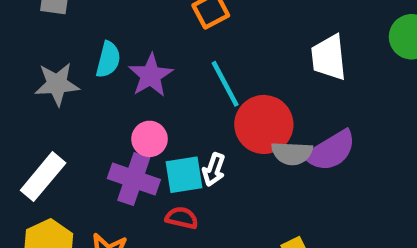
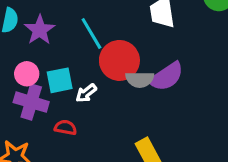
pink circle: (150, 139) -> (27, 74), moved
white arrow: (214, 170) -> (86, 93), turned 35
cyan square: (184, 175) -> (60, 80), moved

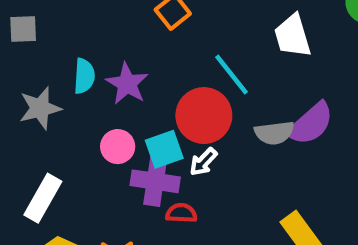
cyan line: (91, 34) -> (232, 75), moved
red circle: (119, 60) -> (204, 116), moved
purple cross: (31, 102) -> (155, 181), moved

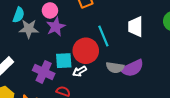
cyan semicircle: (84, 76) -> (19, 15), moved
gray star: (40, 108) -> (29, 29), moved
pink circle: (118, 147) -> (50, 10), moved
purple cross: (155, 181) -> (44, 72), moved

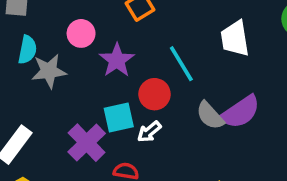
purple star: (56, 27) -> (117, 60), moved
red circle: (86, 51) -> (155, 94), size x0.7
gray semicircle: (115, 67) -> (210, 116), turned 48
purple cross: (44, 72) -> (87, 143), turned 30

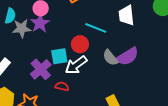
purple star: (117, 60) -> (40, 23), moved
cyan line: (181, 64) -> (96, 28), turned -40
white arrow: (149, 132) -> (76, 65), size x1.6

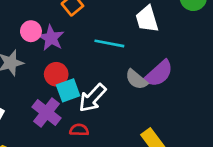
purple star: (40, 23) -> (51, 38), moved
red circle: (80, 44) -> (56, 74), moved

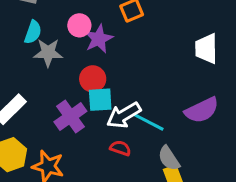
cyan line: (109, 43) -> (148, 122), moved
gray semicircle: (136, 79) -> (169, 158), moved
red semicircle: (79, 130) -> (120, 148), moved

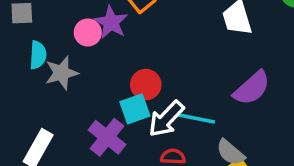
purple star: (99, 39) -> (111, 22), moved
red circle: (93, 79) -> (146, 85), moved

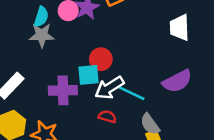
cyan semicircle: (38, 55) -> (41, 17), moved
purple cross: (107, 137) -> (63, 90), turned 36

